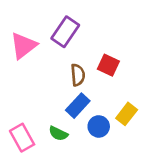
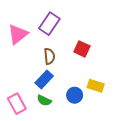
brown semicircle: (78, 75) -> (49, 56), moved
blue rectangle: (78, 106) -> (44, 79), moved
yellow rectangle: (127, 114) -> (96, 86), turned 70

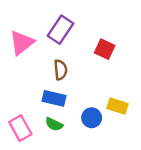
red square: (82, 49) -> (105, 49), moved
blue rectangle: (44, 79) -> (54, 98), turned 60

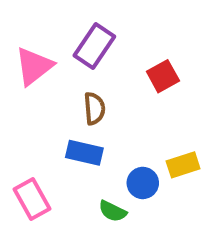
red square: (105, 49) -> (163, 76), turned 36
yellow rectangle: (118, 106) -> (183, 165), turned -36
green semicircle: (54, 124) -> (113, 211), moved

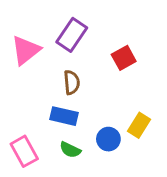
yellow rectangle: (183, 165) -> (139, 125), turned -40
green semicircle: (113, 211) -> (70, 150), moved

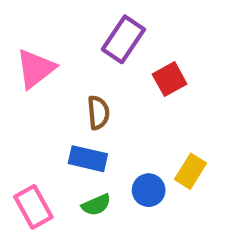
purple rectangle: (72, 35) -> (123, 39), moved
green semicircle: (70, 150) -> (96, 205), turned -50

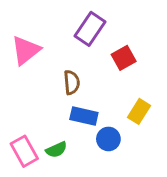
blue rectangle: (88, 159) -> (84, 116), moved
yellow rectangle: (191, 171) -> (139, 111), moved
green semicircle: (96, 205) -> (56, 150), moved

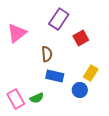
blue circle: (108, 139) -> (80, 90), moved

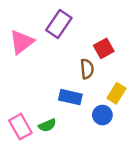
purple rectangle: (59, 19) -> (59, 24), moved
brown semicircle: (47, 54) -> (87, 69), moved

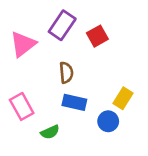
red square: (104, 48) -> (97, 36), moved
brown semicircle: (87, 69) -> (66, 73), moved
pink rectangle: (20, 127) -> (22, 106), moved

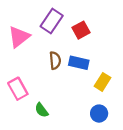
blue rectangle: (74, 102) -> (79, 63), moved
blue circle: (108, 121) -> (99, 114), moved
green semicircle: (50, 132) -> (42, 110), turned 77

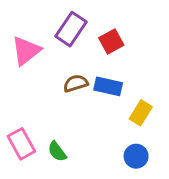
brown semicircle: (55, 60) -> (76, 83), turned -102
pink rectangle: (18, 89) -> (21, 144), moved

